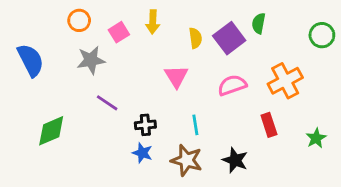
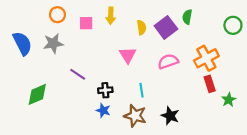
pink square: (119, 32) -> (86, 23), turned 32
gray star: (91, 60) -> (53, 43), moved
red rectangle: (269, 125) -> (210, 84), moved

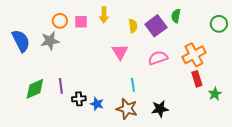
orange circle: (57, 15) -> (60, 21), moved
purple line: (78, 74) -> (61, 86), moved, turned 49
black cross: (105, 90) -> (79, 99), moved
black star: (170, 116) -> (160, 109), turned -30

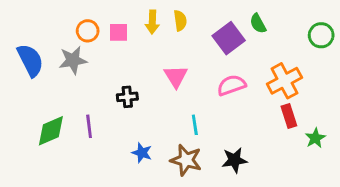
green semicircle: (176, 16) -> (258, 24), turned -40
yellow semicircle: (133, 26) -> (180, 21), moved
black cross: (79, 99) -> (127, 97), moved

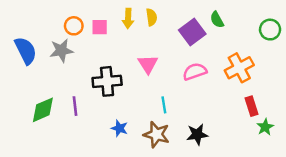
black cross: (127, 97) -> (107, 81), size x1.6
red rectangle: (289, 116) -> (252, 106), moved
green star: (315, 138) -> (265, 127), moved

